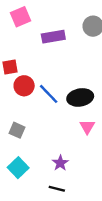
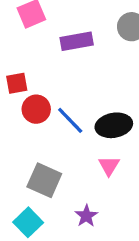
pink triangle: (87, 127) -> (109, 166), moved
gray square: (17, 130) -> (44, 180), moved, size x1.5

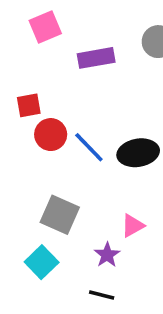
pink triangle: (109, 166) -> (133, 226), moved, turned 30

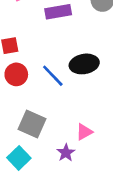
red circle: (51, 135) -> (16, 74), moved
black ellipse: (138, 153) -> (84, 64), moved

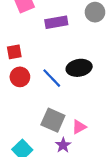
gray square: (32, 124) -> (53, 120), moved

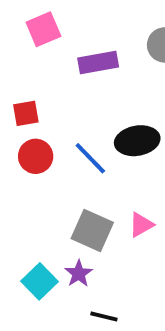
pink triangle: (79, 127) -> (141, 225), moved
purple star: (63, 145) -> (79, 274), moved

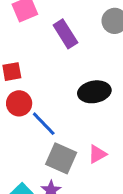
purple rectangle: (98, 63) -> (65, 34), turned 68
blue line: (90, 158) -> (44, 124), moved

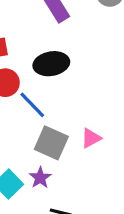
black ellipse: (94, 92) -> (51, 64), moved

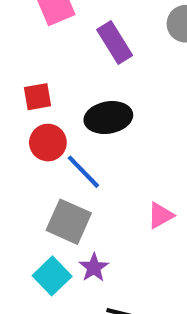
gray square: (51, 143) -> (69, 222), moved

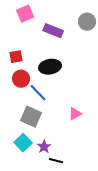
purple rectangle: (115, 42) -> (53, 31), turned -36
purple star: (94, 268) -> (44, 147), moved

